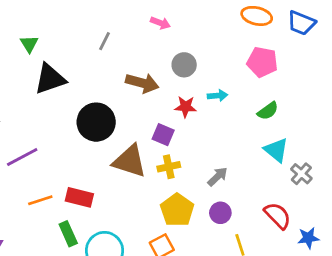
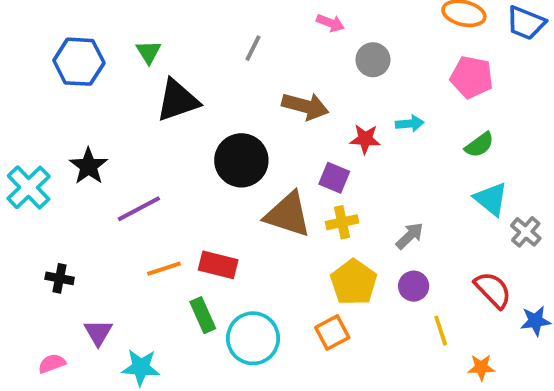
gray circle: (184, 65) -> (373, 60), moved

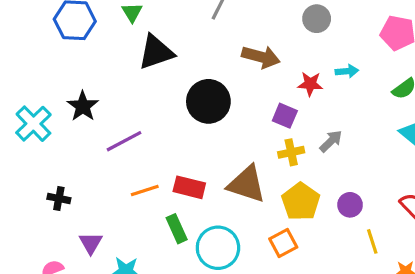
brown triangle: (288, 214) -> (247, 184), moved
gray arrow: (410, 236) -> (331, 141), moved

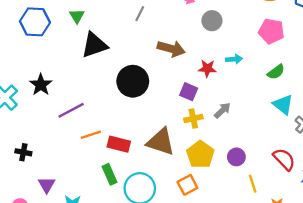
orange line: (145, 190) -> (91, 135), moved

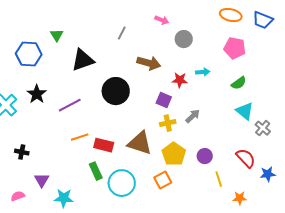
green triangle: (77, 16) -> (57, 35), moved
blue hexagon: (35, 22) -> (29, 54), moved
purple line: (71, 110) -> (70, 105), moved

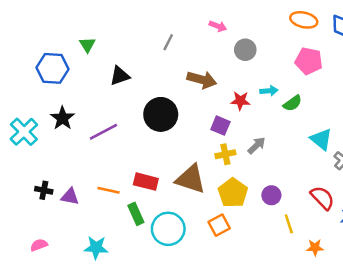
black triangle: (83, 60) -> (120, 76), size x0.7
green semicircle: (239, 83) -> (293, 103), moved
orange line: (80, 137) -> (108, 190), moved, turned 30
purple triangle: (42, 180) -> (70, 197), moved, turned -49

